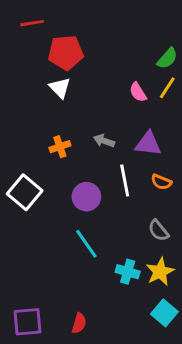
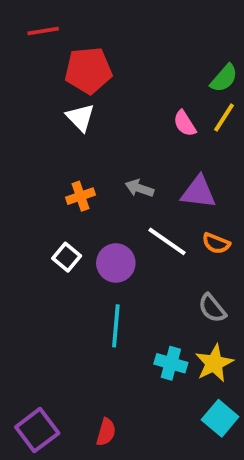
white line: (125, 180) -> (167, 241), turned -44
white square: (25, 192) -> (67, 257), moved, size x0.6
cyan line: (86, 244) -> (116, 326), turned 40
purple square: (28, 322) -> (37, 430), turned -32

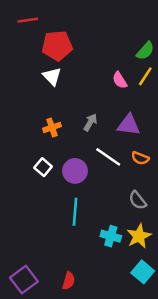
gray arrow: (139, 188) -> (90, 122), turned 102

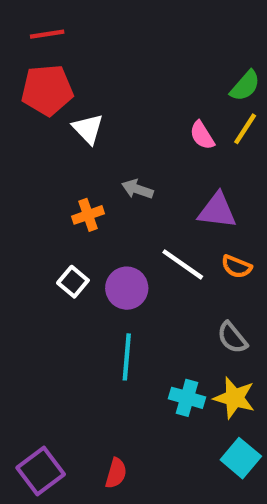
red pentagon: (57, 46) -> (47, 90), moved
gray arrow: (90, 122) -> (138, 189), moved, turned -102
yellow star: (139, 236) -> (234, 398), turned -30

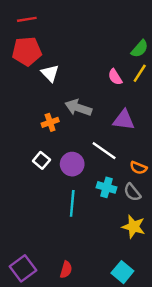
gray arrow: (138, 189) -> (78, 108), size x1.5
orange semicircle: (237, 267) -> (138, 168), moved
cyan cross: (187, 398) -> (107, 187), moved
cyan square: (241, 458) -> (122, 272), moved

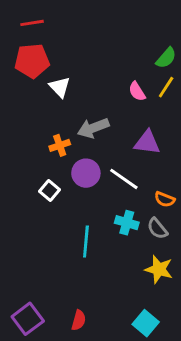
gray arrow: (78, 108) -> (93, 128), turned -40
purple circle: (72, 164) -> (86, 173), moved

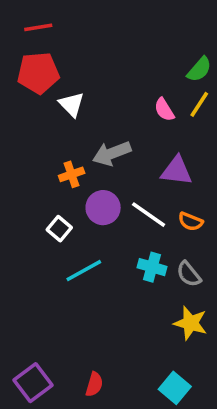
orange semicircle: (165, 199) -> (191, 222), moved
cyan line: (86, 242) -> (84, 271), moved, turned 56

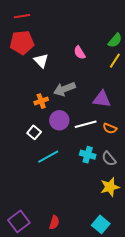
pink semicircle: (164, 110) -> (80, 53), moved
white line: (149, 215) -> (86, 124), turned -50
yellow star: (191, 323) -> (110, 187), turned -30

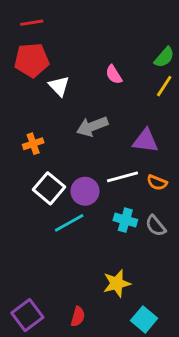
orange cross: (41, 101) -> (33, 144), moved
purple circle: (59, 120) -> (85, 191), moved
white square: (34, 132) -> (49, 188), size x1.5
yellow star: (110, 187) -> (117, 283), moved

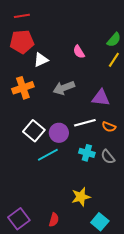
white triangle: (59, 86) -> (41, 60), turned 49
orange cross: (33, 144) -> (23, 88), moved, size x1.5

